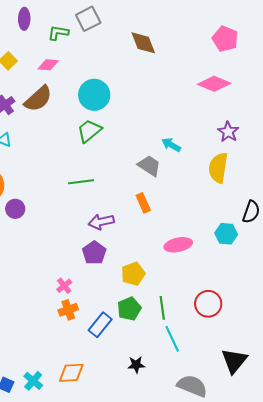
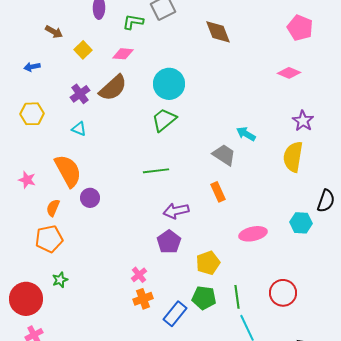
pink diamond: (214, 84) -> (289, 73), size x0.7
green pentagon: (129, 309) -> (204, 298), turned 30

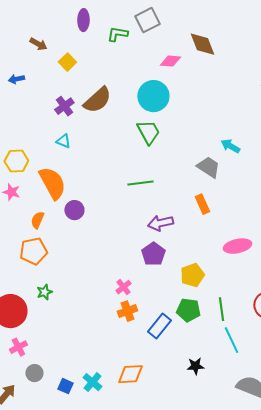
pink diamond: (123, 54) -> (170, 61), moved
yellow hexagon: (32, 114) -> (16, 161), moved
green trapezoid: (164, 120) -> (148, 132), turned 100

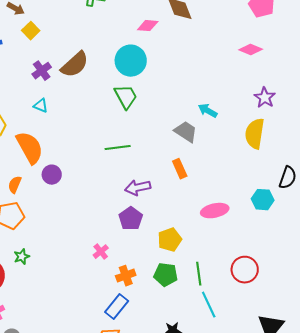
yellow square: (67, 62) -> (31, 31), moved
orange cross: (127, 311) -> (126, 276), moved
blue rectangle: (159, 326) -> (117, 307), moved

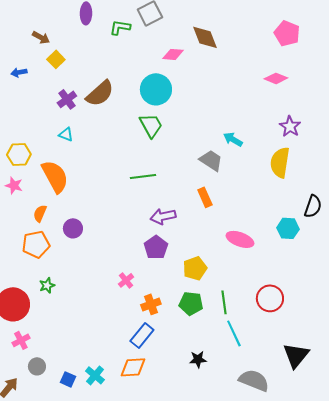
purple circle: (52, 175) -> (73, 228), moved
pink ellipse: (215, 211) -> (240, 239), turned 32

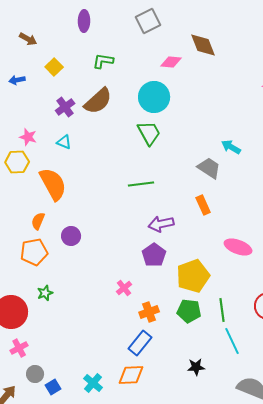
green L-shape: (120, 27) -> (103, 61), moved
brown arrow: (41, 37) -> (28, 39), moved
pink star: (14, 185) -> (28, 137), moved
yellow pentagon: (195, 268) -> (193, 276), size x1.4
blue square: (68, 379) -> (53, 387), moved, turned 35

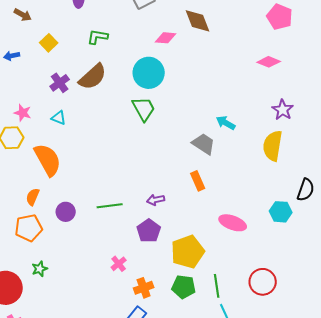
green line: (141, 184) -> (110, 206), moved
purple arrow: (161, 224) -> (156, 200), size x0.7

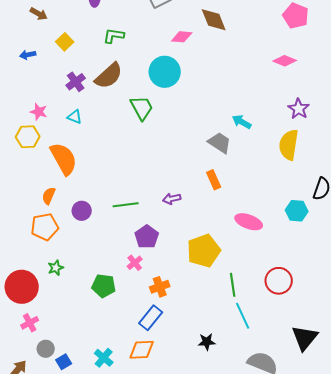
green trapezoid: (144, 109) -> (142, 108), moved
purple pentagon: (149, 231) -> (147, 237), moved
green pentagon: (184, 287) -> (104, 286), moved

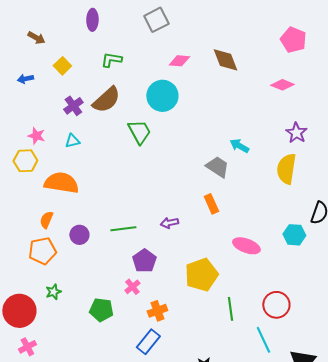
brown diamond: (214, 20) -> (225, 60), moved
cyan triangle: (75, 117) -> (72, 141), turned -35
orange semicircle: (64, 159) -> (61, 183), turned -52
cyan line: (243, 316) -> (263, 340), moved

